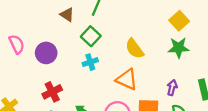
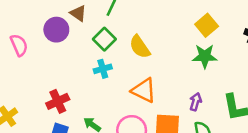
yellow semicircle: (135, 49) -> (140, 47), moved
purple circle: (46, 53) -> (56, 30), moved

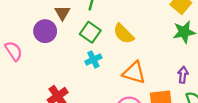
brown triangle: (78, 13) -> (62, 13), turned 35

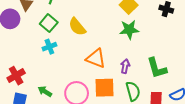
orange triangle: (134, 73) -> (96, 58), moved

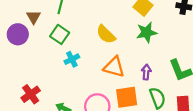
yellow semicircle: (77, 27) -> (106, 34), moved
cyan cross: (49, 47) -> (72, 59), moved

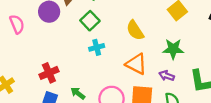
green star: (147, 32) -> (173, 49), moved
purple arrow: (146, 72) -> (167, 76), turned -88

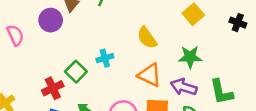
green square: (90, 21) -> (76, 72), moved
purple arrow: (167, 76) -> (184, 87), size x1.5

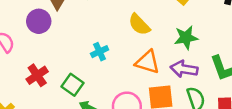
green square: (76, 72) -> (72, 85), moved
red cross: (53, 88) -> (37, 75), moved

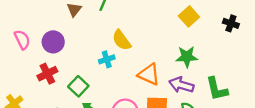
purple circle: (39, 21) -> (53, 42), moved
yellow semicircle: (139, 25) -> (122, 40), moved

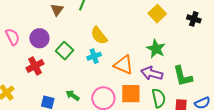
green star: (187, 57) -> (156, 49), turned 30
cyan cross: (107, 59) -> (94, 56), moved
green square: (78, 86) -> (64, 51), moved

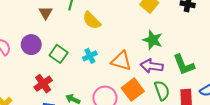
yellow semicircle: (99, 36) -> (92, 20), moved
red cross: (35, 66) -> (43, 84), moved
orange square: (131, 94) -> (133, 90), turned -30

